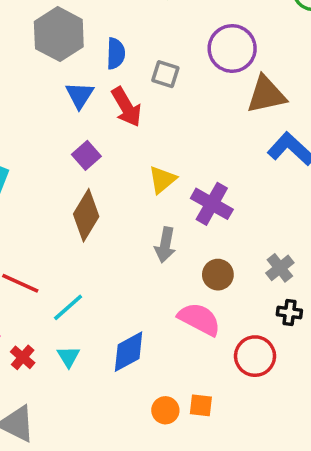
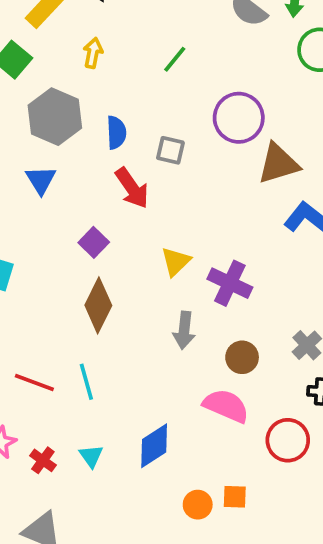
blue triangle: (80, 95) -> (41, 180), moved
cyan line: (68, 307) -> (86, 382), moved, turned -60

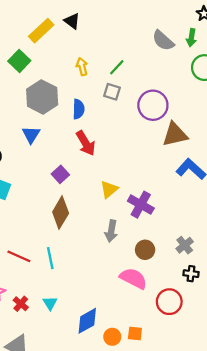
yellow arrow: (93, 53) -> (82, 67), moved, turned -30
gray square: (170, 150) -> (112, 92), moved
blue diamond: (154, 446) -> (87, 321), moved

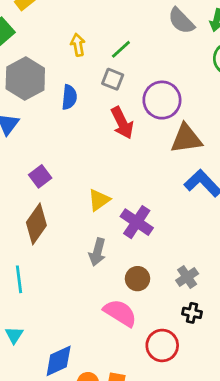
red arrow: (86, 143) -> (122, 123), moved

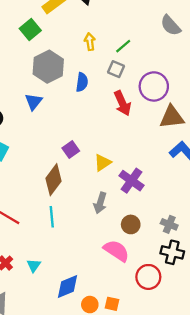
purple square: (40, 176) -> (71, 150), moved
gray cross: (187, 277) -> (169, 224), turned -35
cyan line: (19, 279) -> (52, 217), moved
black cross: (192, 313) -> (172, 252), size x1.5

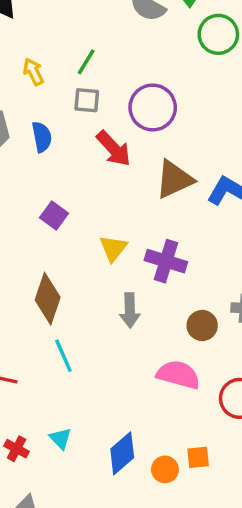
brown triangle: (172, 117) -> (174, 179), moved
purple square: (71, 150) -> (54, 215), moved
brown circle: (131, 224) -> (202, 325), moved

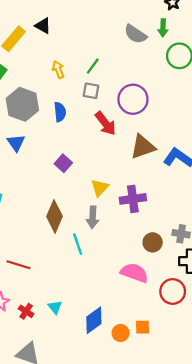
purple cross: (166, 261) -> (133, 199), turned -30
gray arrow: (130, 310) -> (93, 217), moved
cyan line: (63, 356) -> (78, 244), moved

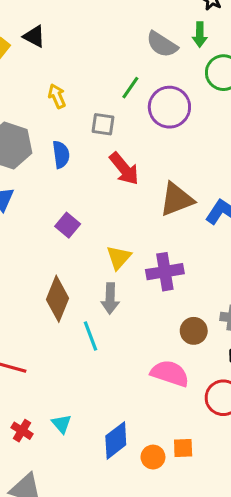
green line: (93, 66) -> (130, 88), moved
purple circle: (133, 99) -> (169, 107), moved

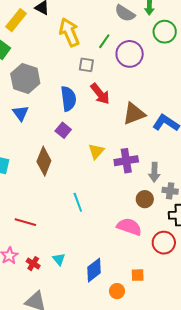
yellow arrow: (57, 96) -> (69, 32), moved, size x1.8
blue semicircle: (61, 155) -> (68, 99), moved, size x1.4
brown diamond: (58, 299) -> (44, 161), moved
gray arrow: (110, 299) -> (154, 172), moved
orange circle: (153, 457) -> (117, 291), moved

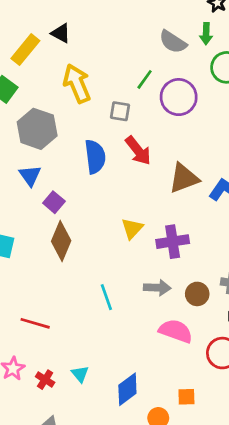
yellow arrow: (69, 32) -> (77, 83), moved
purple square: (63, 130) -> (54, 202), moved
gray arrow: (154, 172) -> (157, 288), moved, turned -90

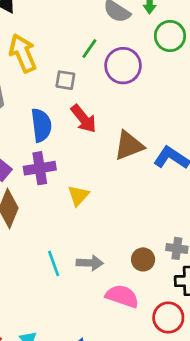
purple cross: (173, 242) -> (40, 168), moved
gray arrow: (157, 288) -> (90, 263), moved

